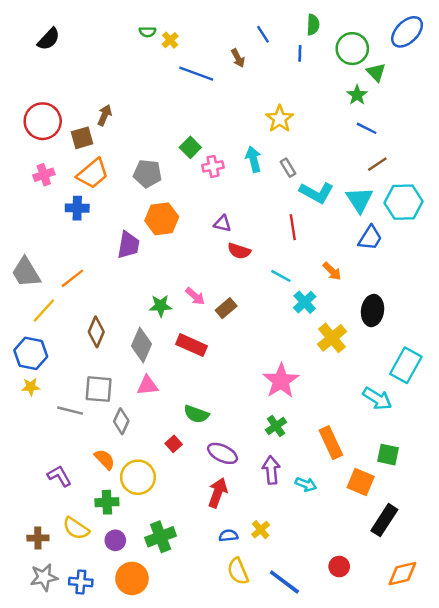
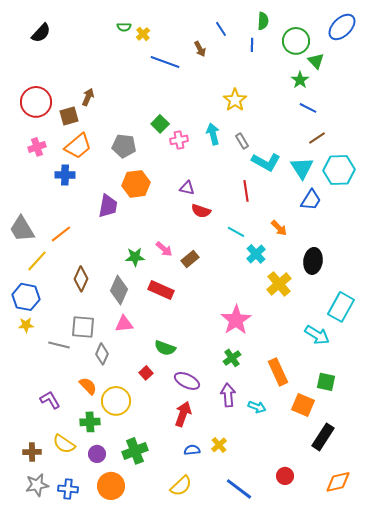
yellow semicircle: (238, 571) -> (181, 486), moved, turned -110

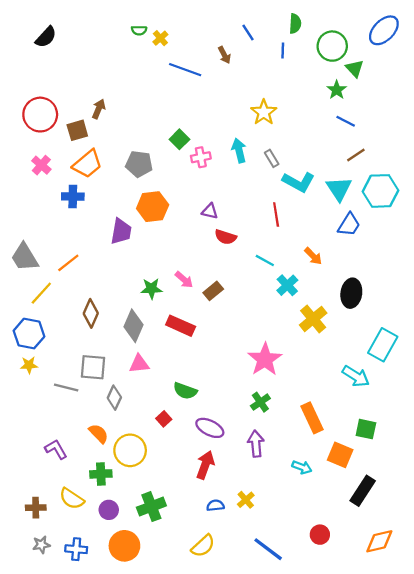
pink cross: (37, 147) -> (41, 165), turned -30
cyan arrow: (257, 407) -> (302, 467), moved
gray star: (37, 485) -> (41, 545), size x0.7

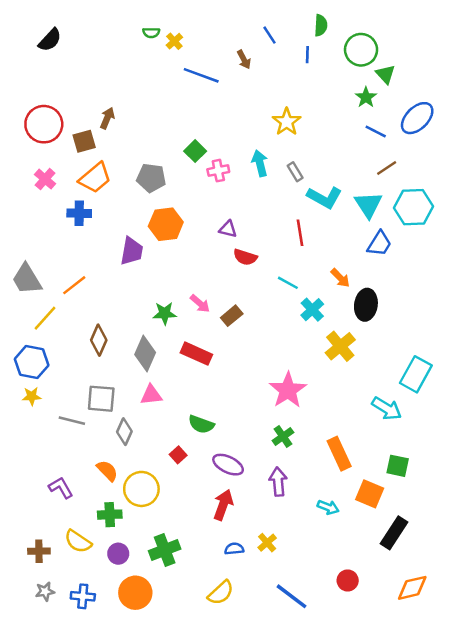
blue ellipse: (384, 30) -> (417, 118), moved
black ellipse: (351, 293) -> (366, 305), moved

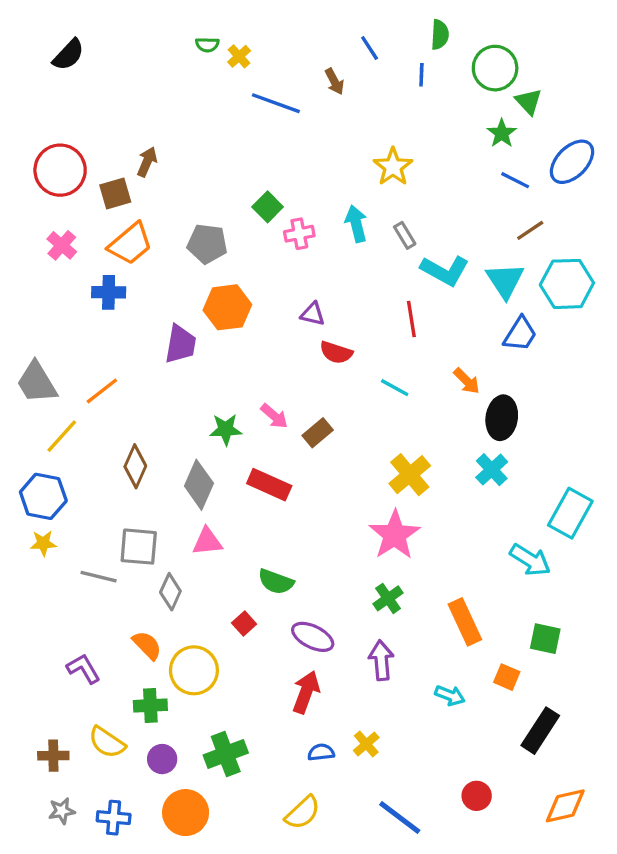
cyan cross: (312, 310) -> (492, 470), moved
yellow cross: (340, 346) -> (410, 475), moved
orange square: (370, 494) -> (507, 677), size x0.7

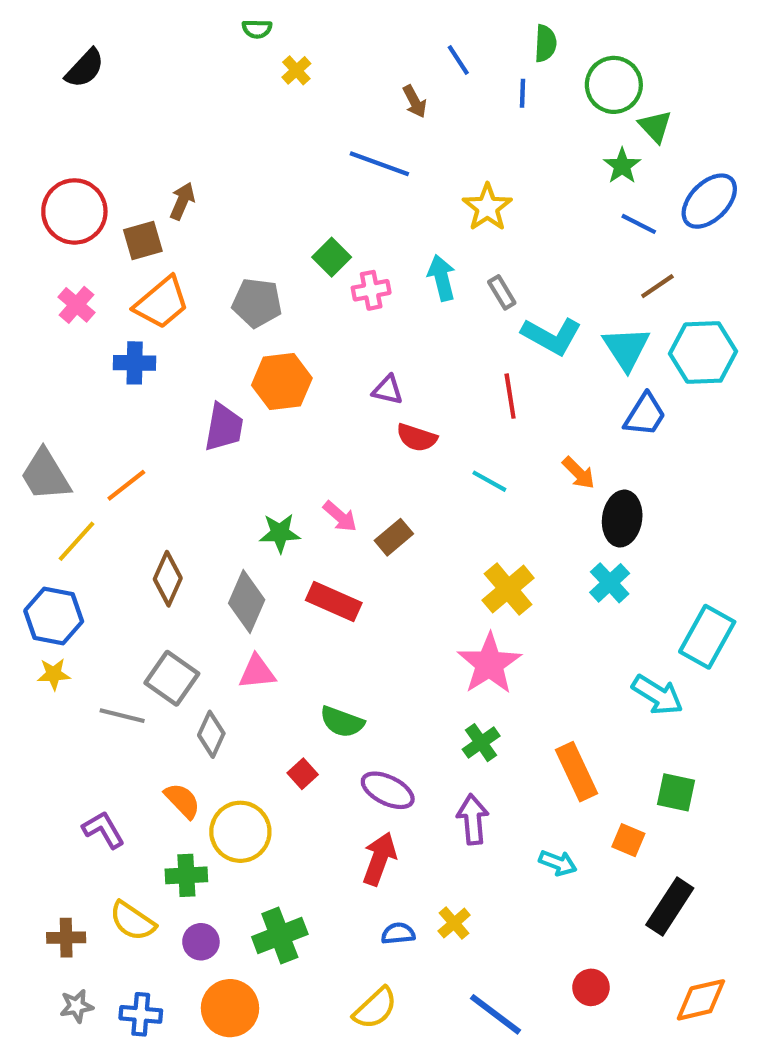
green semicircle: (207, 45) -> (257, 29), moved
blue line: (276, 103) -> (379, 164), moved
gray square: (139, 547) -> (172, 678), turned 30

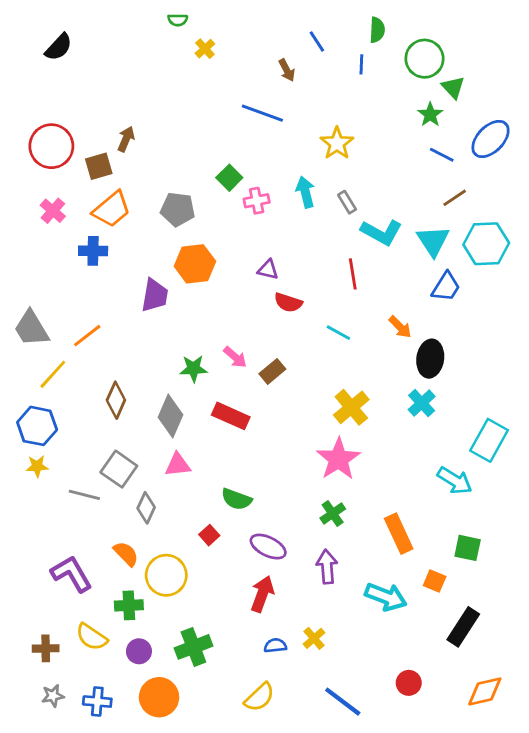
purple L-shape: (103, 830) -> (71, 574), size x1.4
cyan arrow: (558, 863) -> (386, 597), size x1.6

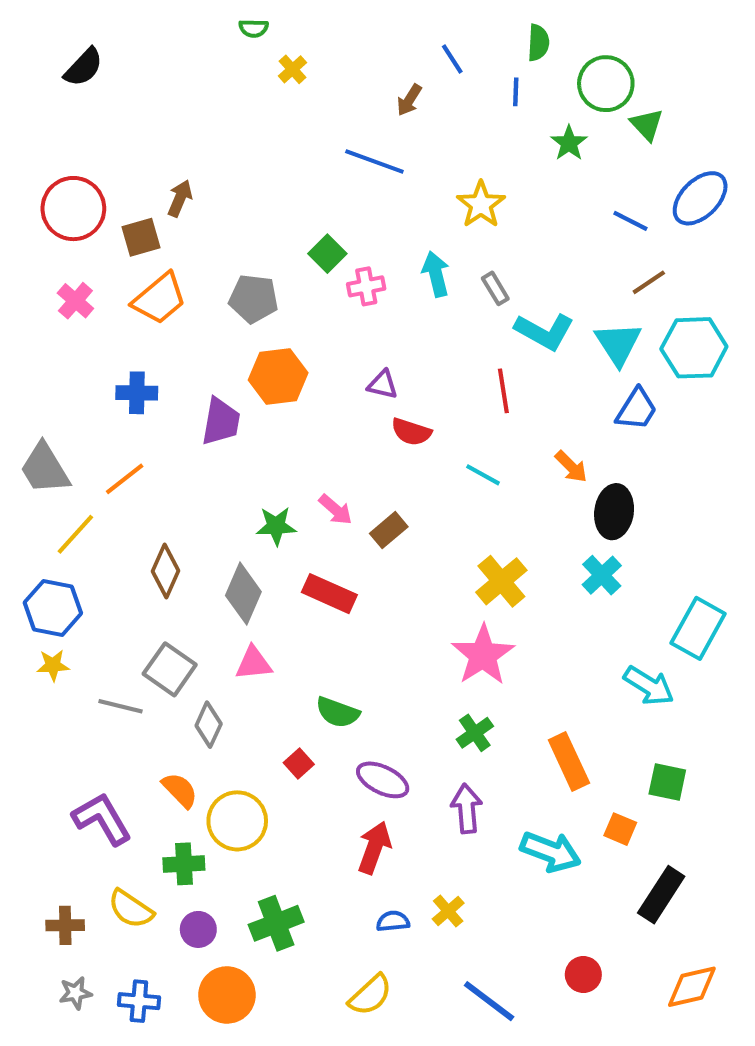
brown arrow: (287, 70) -> (409, 100), turned 60
green star: (430, 115) -> (569, 143), moved
blue cross: (93, 251) -> (137, 393), moved

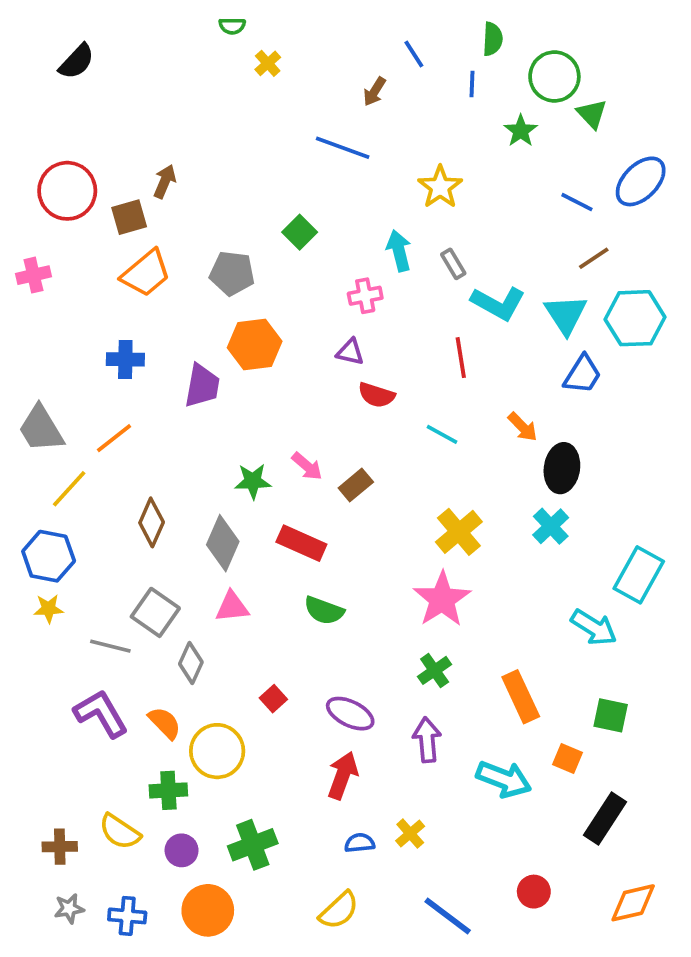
pink cross: (366, 286) -> (365, 296), moved
pink cross: (75, 301) -> (34, 275), moved, turned 36
green semicircle: (338, 712) -> (324, 611), moved
purple L-shape: (102, 819) -> (101, 714), moved

